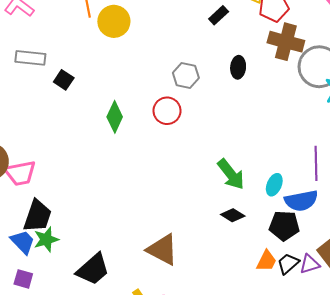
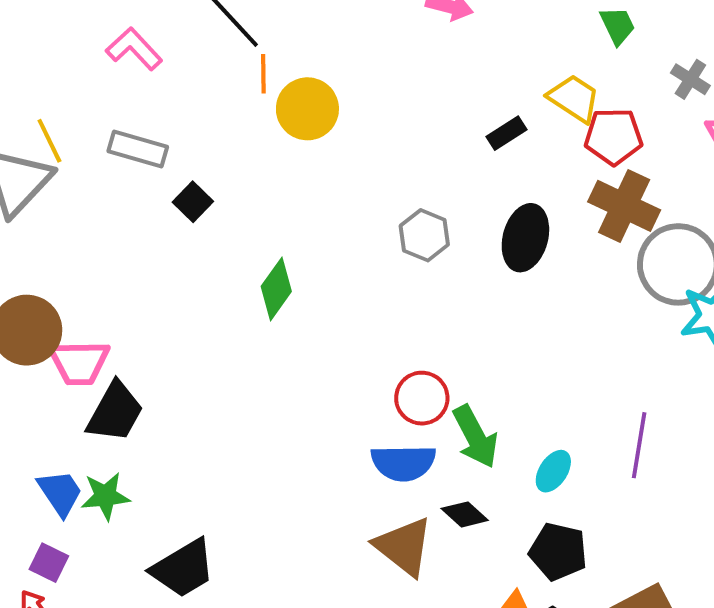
black ellipse: (238, 67) -> (525, 238), size x1.5
red circle: (167, 111) -> (422, 398), moved
blue semicircle: (301, 201) -> (403, 463), moved
black trapezoid: (38, 216) -> (115, 412), moved
brown triangle: (162, 250) -> (404, 546), moved

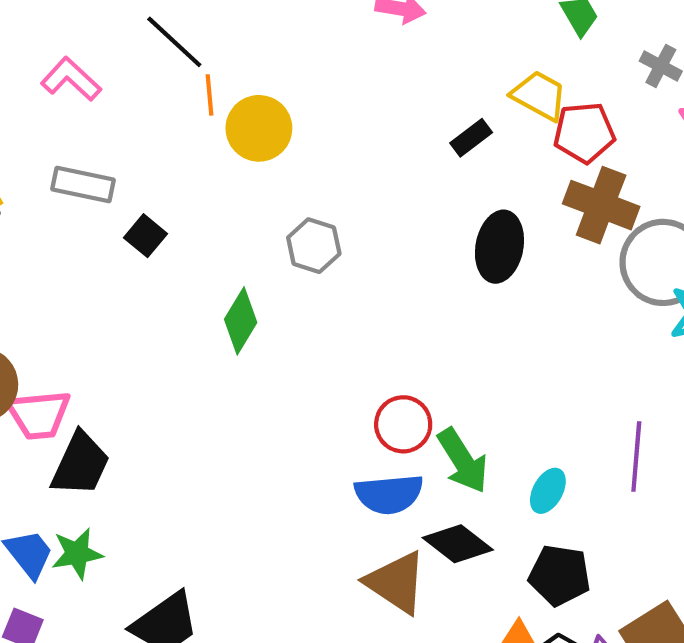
gray hexagon: (424, 235) -> (314, 246), moved
black diamond: (465, 514) -> (458, 544), size x1.4

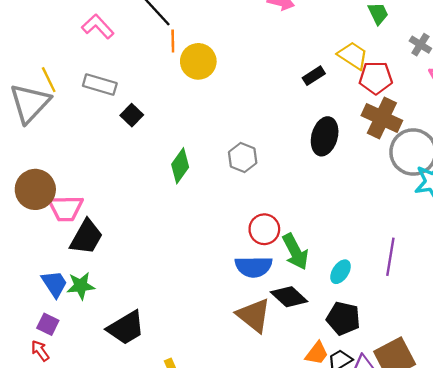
gray hexagon: (314, 246) -> (243, 158), moved

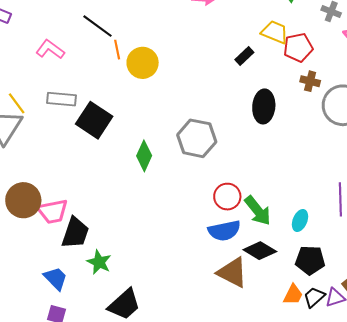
black square: (132, 115) -> (94, 120), size x1.8
brown cross: (382, 118) -> (310, 81), size x0.6
gray hexagon: (243, 158) -> (197, 138), size x1.5
green star: (81, 286) -> (99, 262), moved, turned -30

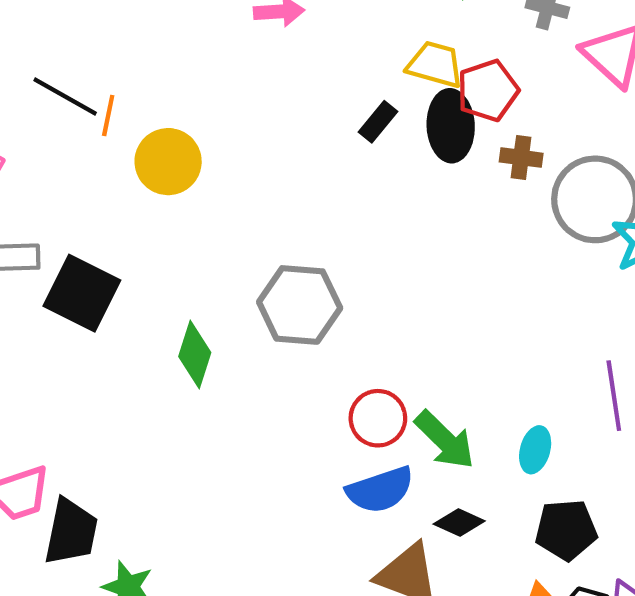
orange line: (117, 50) -> (108, 115), moved, turned 30
black ellipse: (264, 106) -> (451, 126), moved
black diamond: (260, 251) -> (459, 523), size x0.7

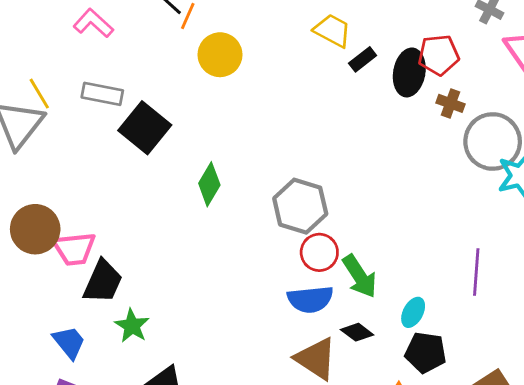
yellow trapezoid: (435, 64) -> (332, 31), moved
gray hexagon: (300, 305) -> (300, 206), moved
cyan ellipse: (535, 450) -> (413, 312), moved

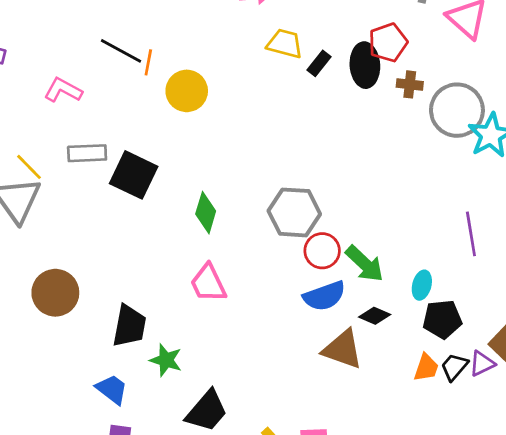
pink trapezoid: (74, 249) -> (208, 283), moved, turned 84

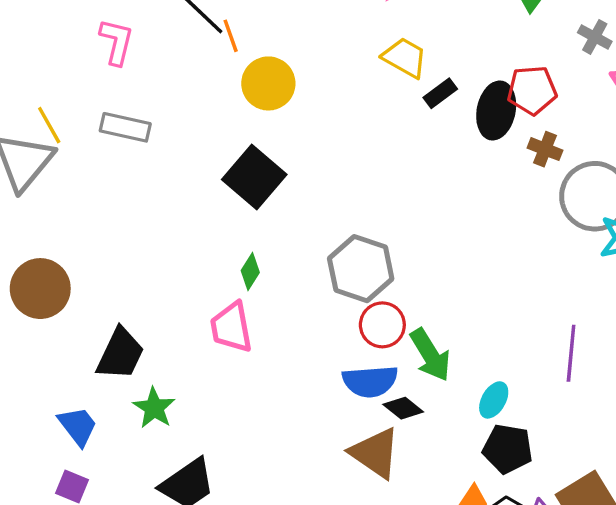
orange line: (148, 62) -> (231, 36), turned -45
pink L-shape: (63, 90) -> (117, 42), turned 60
black square: (134, 175) -> (254, 177), moved
green diamond: (206, 213) -> (250, 271), moved, size x0.7
black diamond: (375, 316) -> (403, 408), moved

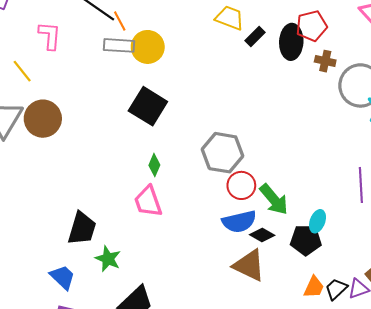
yellow line: (49, 125) -> (22, 71), moved
gray rectangle: (125, 127) -> (119, 45), moved
brown circle: (40, 289) -> (43, 119), moved
black pentagon: (508, 449) -> (306, 240), moved

